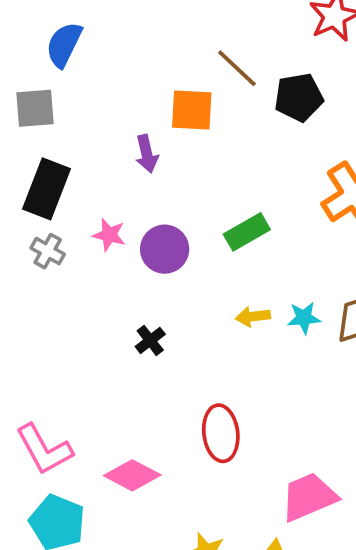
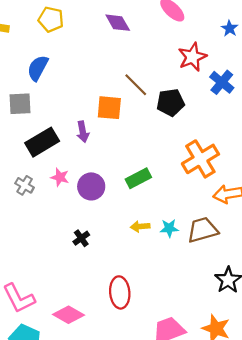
black rectangle: (47, 189) -> (42, 142), moved, turned 36

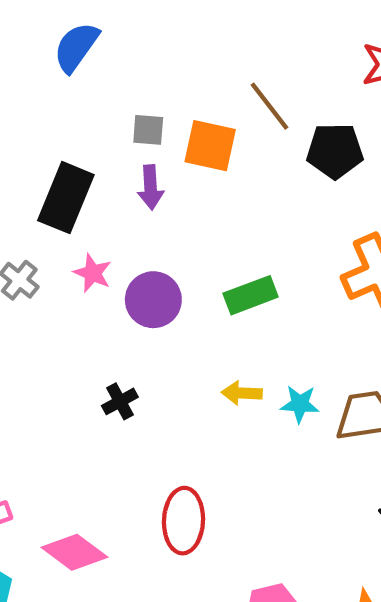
gray square: (20, 104) -> (148, 130), moved, size x0.7
black rectangle: (42, 142) -> (66, 198), turned -44

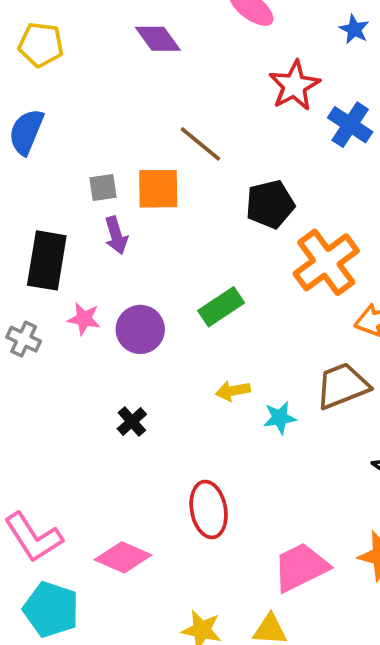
black pentagon: (335, 151) -> (270, 204), moved
cyan star: (300, 404) -> (280, 418), moved

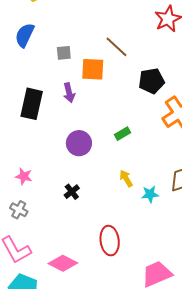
gray square: (103, 187) -> (64, 53), moved
green rectangle: (221, 307) -> (122, 134), size x0.7
pink star: (84, 319) -> (24, 176), moved
gray cross: (24, 339) -> (19, 210), moved
yellow arrow: (233, 391) -> (126, 179), turned 66

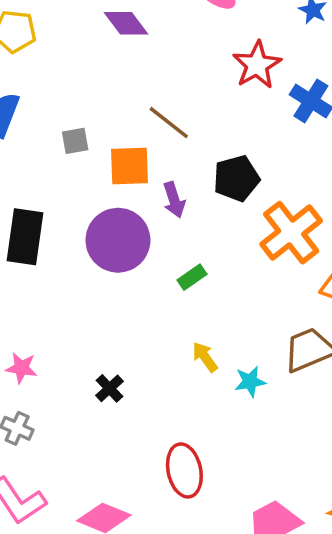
purple arrow: (69, 93) -> (174, 200), moved
purple circle: (79, 143) -> (118, 240), moved, size x1.4

